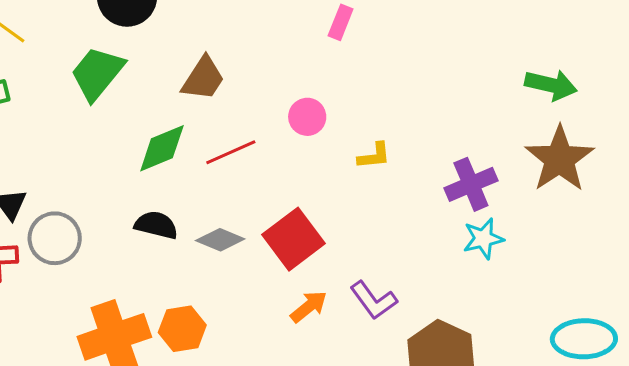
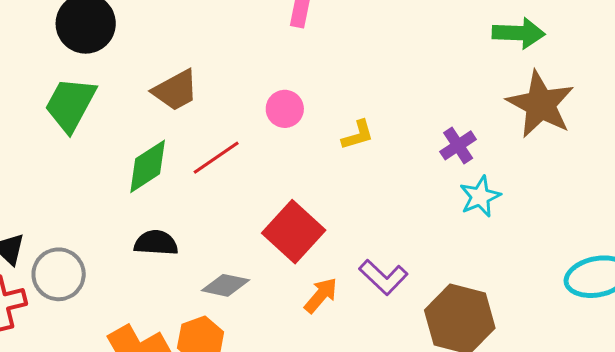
brown trapezoid: (203, 79) -> (175, 90), turned 39
purple cross: (471, 184) -> (458, 145), size x0.7
gray diamond: (220, 240) -> (225, 285), moved

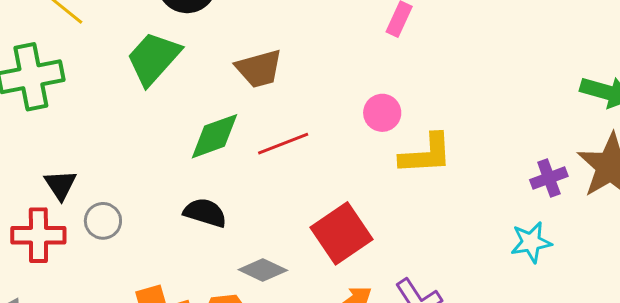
pink circle: (285, 109) -> (382, 113), moved
yellow L-shape: (358, 135) -> (426, 154), size x1.6
purple cross: (458, 145) -> (549, 178), moved
gray circle: (59, 274) -> (103, 221), size x0.7

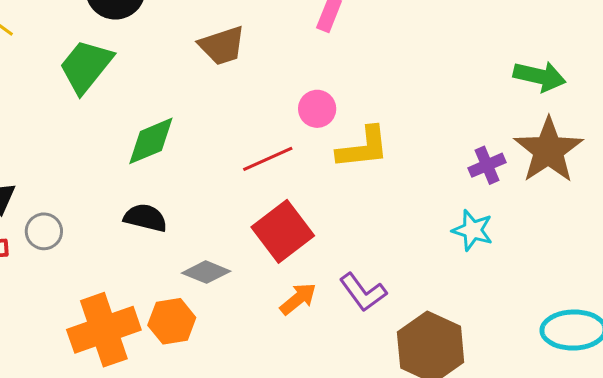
brown trapezoid: (259, 69) -> (222, 46), moved
red line: (283, 144) -> (268, 159), moved
cyan star: (531, 242) -> (473, 230), turned 30

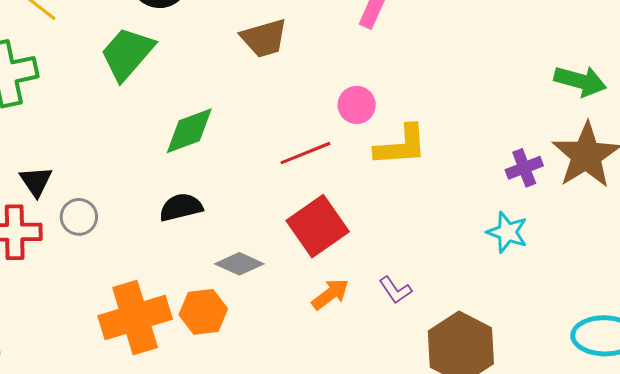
black semicircle: (145, 218) -> (181, 207), turned -30
purple L-shape: (363, 292) -> (395, 290), size x0.7

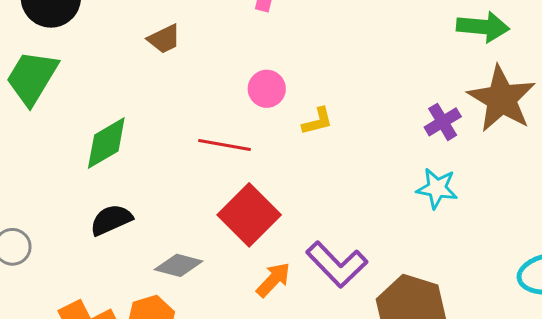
brown trapezoid: (264, 38) -> (164, 39), size x0.7
yellow L-shape: (401, 146) -> (317, 121), size x0.6
red line: (305, 153) -> (225, 145), turned 42
purple L-shape: (395, 290) -> (337, 264), size x1.8

